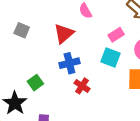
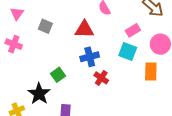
red triangle: (64, 34) -> (84, 29), turned 42

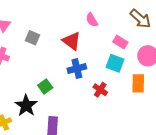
red triangle: (84, 29) -> (72, 41), turned 36
pink rectangle: (133, 30) -> (120, 42), turned 64
red cross: (101, 78) -> (100, 90), moved

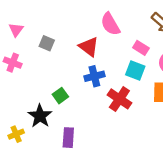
pink semicircle: (92, 20) -> (110, 24), size x1.5
red cross: (100, 90) -> (119, 99), size x1.5

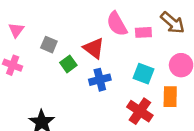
pink rectangle: (141, 48) -> (143, 32), moved, turned -35
green square: (60, 96) -> (68, 64), moved
red cross: (119, 99) -> (140, 111), moved

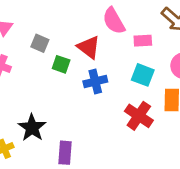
pink rectangle: (143, 32) -> (143, 41), moved
green square: (68, 64) -> (61, 64), turned -35

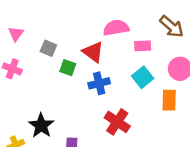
pink semicircle: (114, 21) -> (116, 28), turned 110
cyan square: (143, 75) -> (143, 77), turned 30
red cross: (139, 116) -> (117, 122), moved

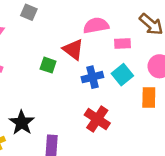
gray square: (48, 48) -> (29, 12), moved
blue cross: (99, 83) -> (92, 77), moved

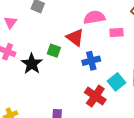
cyan square: (122, 75) -> (116, 82), moved
black star: (22, 123) -> (32, 64), moved

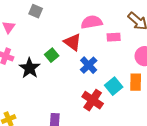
green square: (54, 51) -> (52, 55), turned 32
blue cross: (91, 61) -> (89, 65), turned -30

